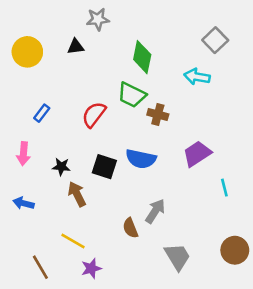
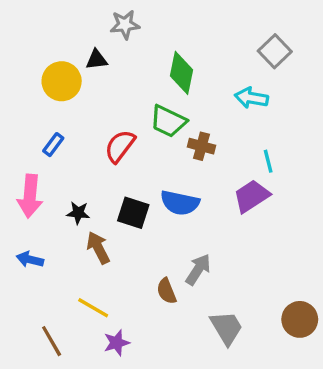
yellow circle: (27, 52) -> (62, 81), moved
pink arrow: (23, 154) -> (30, 196), size x1.4
cyan line: (224, 188) -> (268, 161), moved

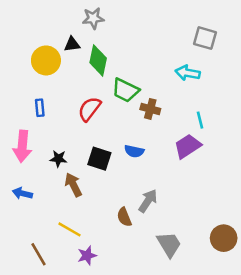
gray square: (275, 51) -> (205, 38), turned -30
green diamond: (181, 73) -> (98, 60), moved
blue rectangle: (53, 145) -> (40, 108), turned -42
blue semicircle: (180, 203) -> (134, 151), size x0.7

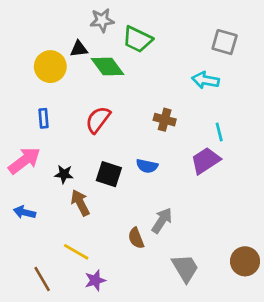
green diamond: (98, 60) -> (107, 67), turned -48
green trapezoid: (125, 90) -> (137, 39), moved
pink arrow: (22, 146) -> (24, 161), turned -132

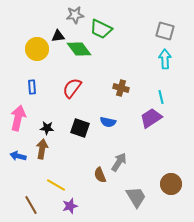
cyan arrow: (206, 80) -> (165, 59), moved, turned 78
pink arrow: (24, 161) -> (18, 118), turned -40
brown arrow: (80, 203) -> (42, 149), moved, turned 36
brown circle: (245, 261) -> (171, 184), moved

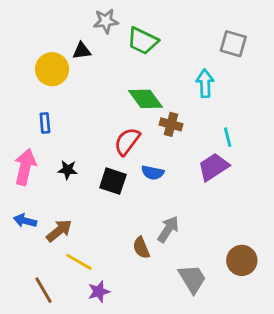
green diamond: (79, 49) -> (145, 99), moved
cyan arrow: (165, 59) -> (205, 83), moved
red semicircle: (72, 88) -> (127, 141), moved
black star: (47, 128) -> (68, 170), moved
brown arrow: (42, 149) -> (59, 231), moved, turned 42

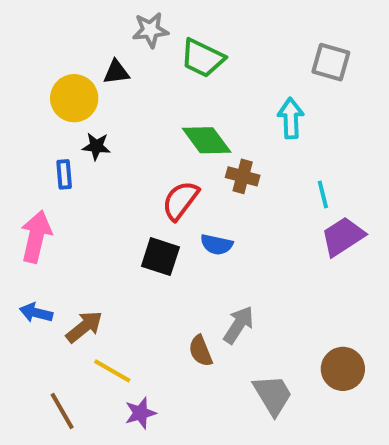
purple trapezoid: (213, 167) -> (343, 237), moved
black star: (68, 170) -> (96, 146), moved

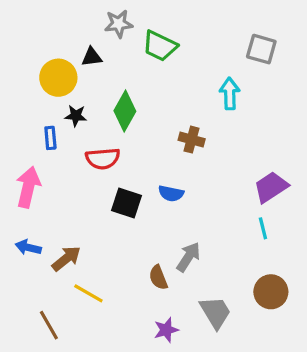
green diamond: (207, 140) -> (125, 111), moved, turned 66
cyan line: (323, 194) -> (263, 228), moved
red semicircle: (180, 200) -> (103, 159), moved, turned -132
purple star: (140, 413) -> (166, 330), moved

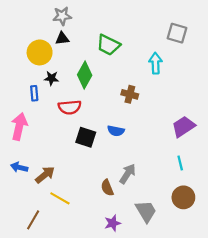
gray star: (119, 24) -> (62, 16), moved
green trapezoid: (160, 46) -> (108, 45), moved
cyan line: (263, 228) -> (180, 163), moved
brown line: (49, 325) -> (33, 220), turned 60

